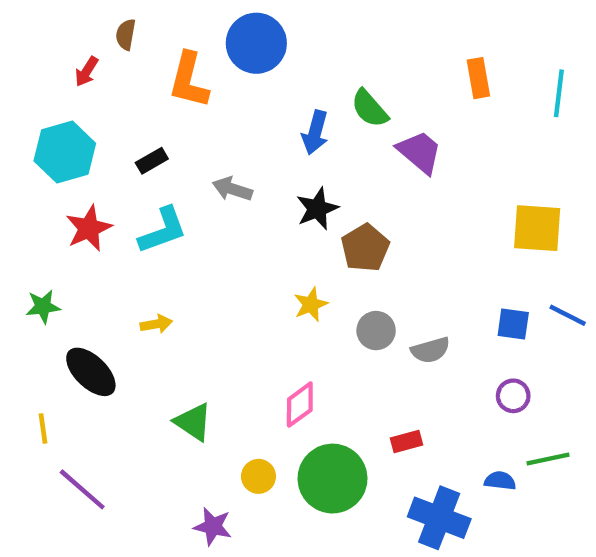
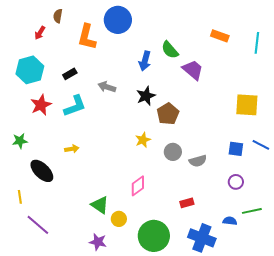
orange rectangle: (478, 78) -> (220, 36), turned -60
green triangle: (193, 422) -> (100, 205), moved
green circle: (333, 479) -> (154, 236), moved

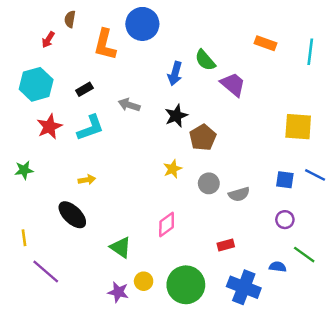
black ellipse: (42, 171) -> (72, 215), moved
green line: (252, 211) -> (304, 255), turned 48
yellow circle: (119, 219) -> (144, 281), moved

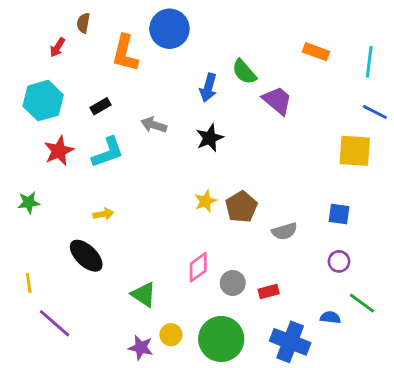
brown pentagon: (203, 137) -> (241, 207), moved
blue line: (315, 175) -> (375, 112), moved
gray circle: (209, 183) -> (233, 283), moved

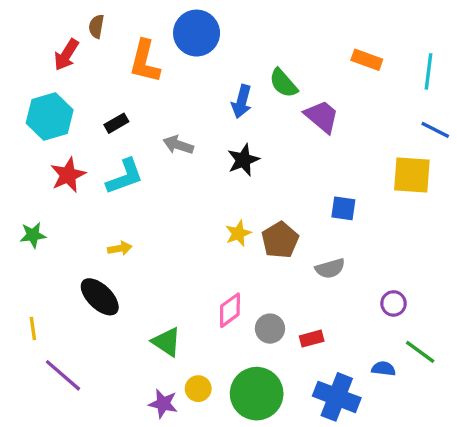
red arrow: (57, 47) -> (66, 55), size x1.4
blue square: (339, 214) -> (343, 208), moved

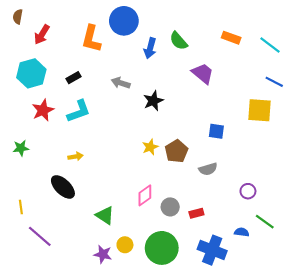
brown semicircle: (96, 26) -> (18, 17), moved
cyan line: (429, 71) -> (270, 45), turned -60
green semicircle: (283, 83) -> (179, 41), moved
blue arrow: (242, 101) -> (150, 48), moved
gray arrow: (178, 145) -> (121, 83), moved

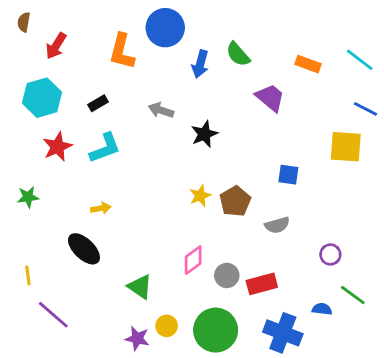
orange rectangle: (231, 38) -> (308, 64), moved
red rectangle: (196, 213) -> (262, 284), size x1.5

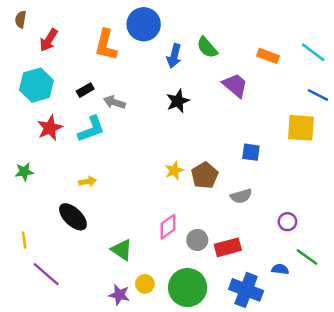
gray arrow: (161, 110) -> (114, 102), moved
black star: (204, 134) -> (178, 101), moved

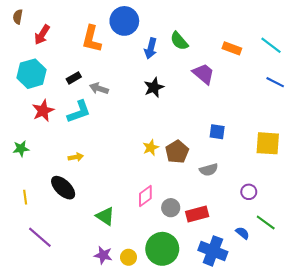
yellow square: (301, 128) -> (268, 143), moved
yellow line: (24, 240) -> (25, 197), moved
blue semicircle: (280, 269) -> (242, 233), turned 32
yellow circle: (145, 284) -> (129, 257), moved

